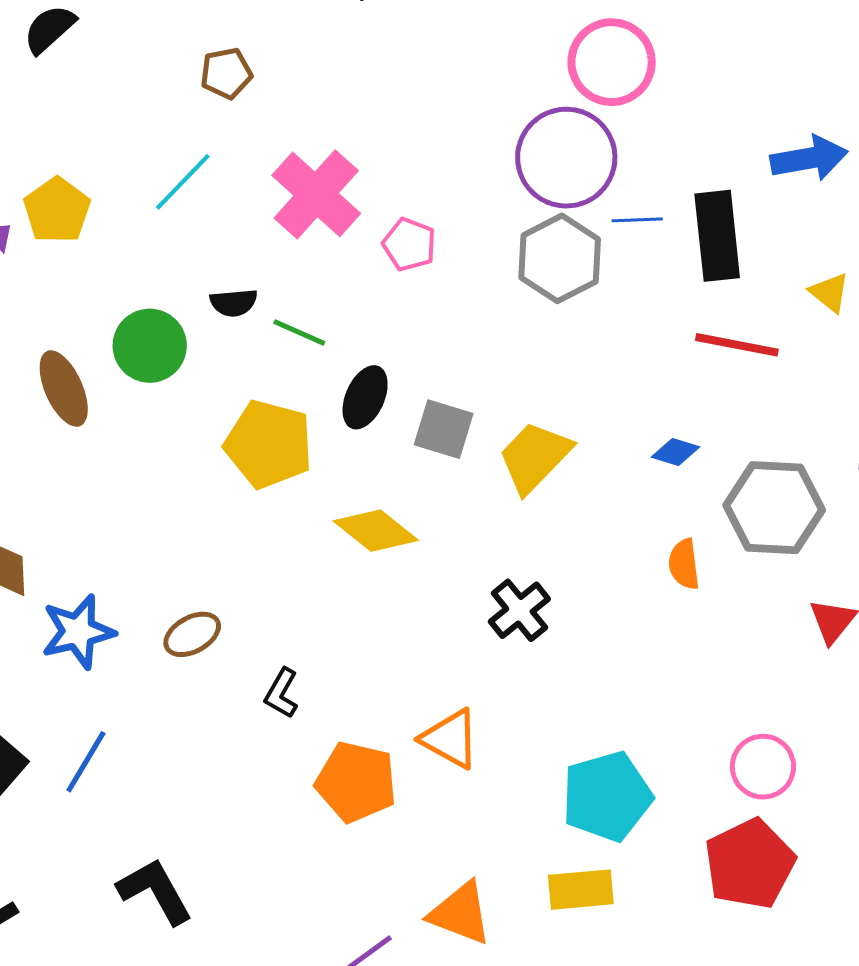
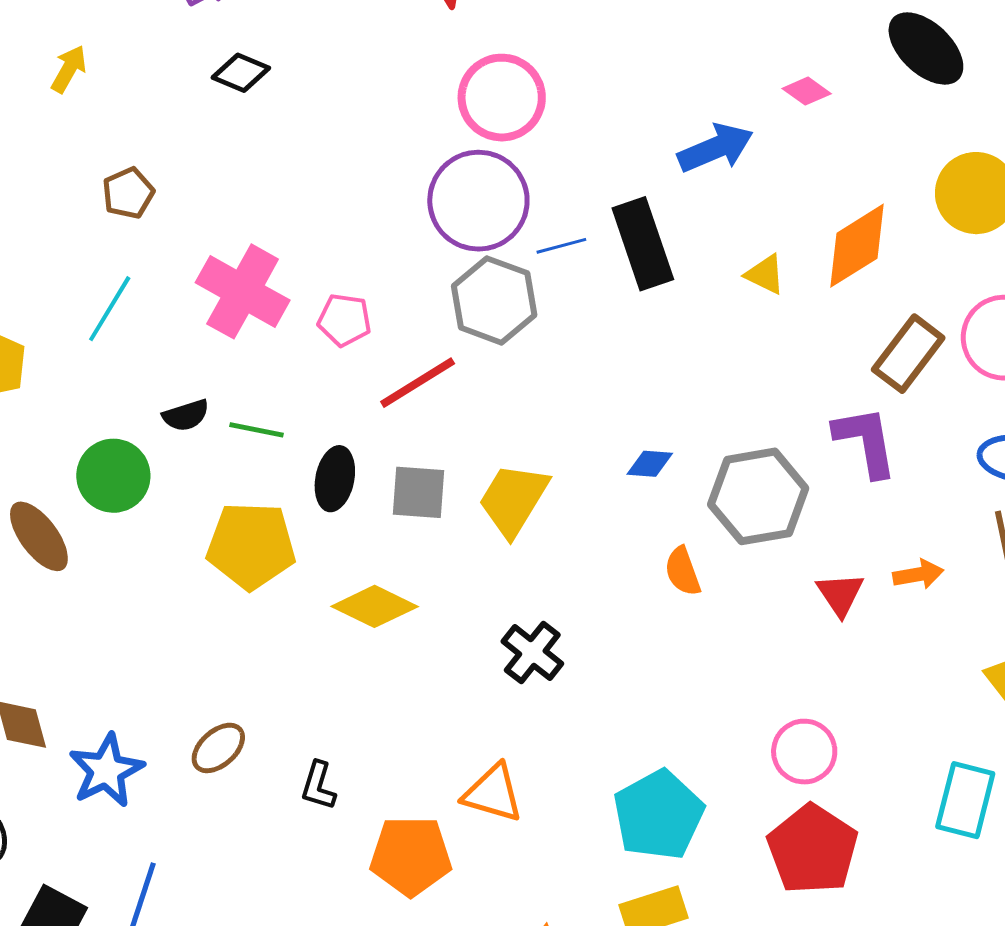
red line: (737, 345) -> (418, 383), moved, turned -30

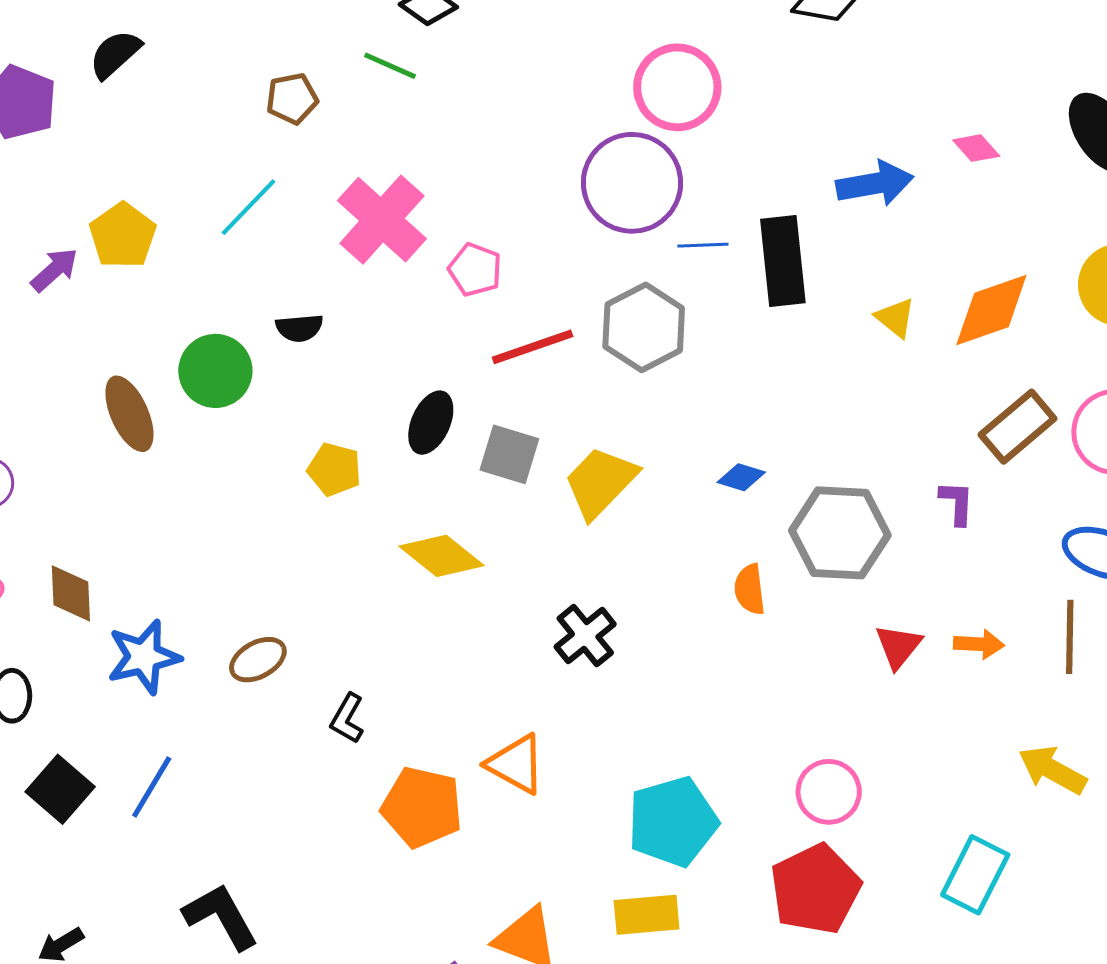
gray hexagon: (494, 300) -> (644, 327), moved
green line: (257, 430) -> (390, 66), moved
purple L-shape: (866, 441) -> (957, 503), size x0.6
yellow pentagon: (251, 546) -> (334, 469), size x0.6

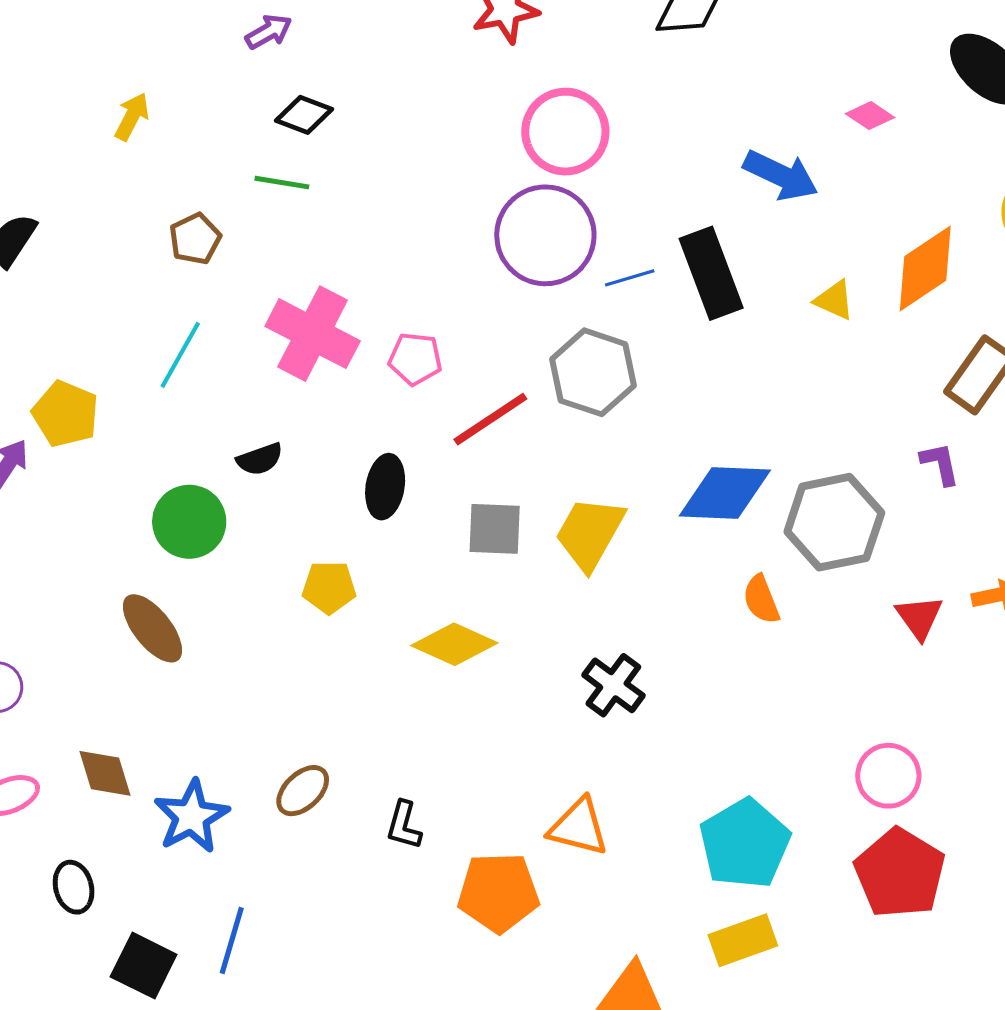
blue arrow: (875, 184) -> (781, 175), turned 50
brown ellipse: (129, 414) -> (152, 628), moved
black ellipse: (431, 423) -> (385, 487), moved
blue diamond: (741, 477) -> (725, 493), size x2.0

